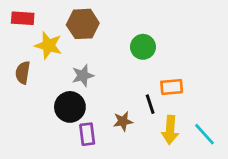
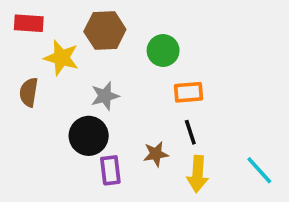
green circle: (143, 47) -> (163, 50), moved
orange rectangle: (172, 87) -> (188, 92), moved
yellow arrow: (170, 130) -> (198, 174), moved

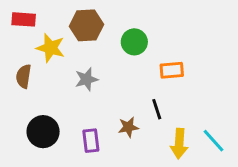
orange rectangle: (188, 92) -> (172, 70), moved
black circle: (89, 136) -> (43, 132), moved
yellow arrow: (198, 174) -> (179, 144), moved

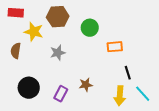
black line: (157, 109) -> (128, 73), moved
purple rectangle: (91, 141) -> (61, 94), turned 35

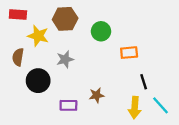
black circle: (29, 88) -> (38, 81), moved
purple rectangle: (61, 94) -> (68, 105), turned 63

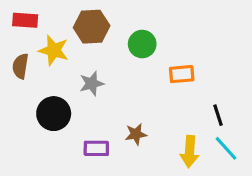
brown semicircle: (18, 57) -> (20, 66), moved
black line: (144, 82) -> (218, 115), moved

